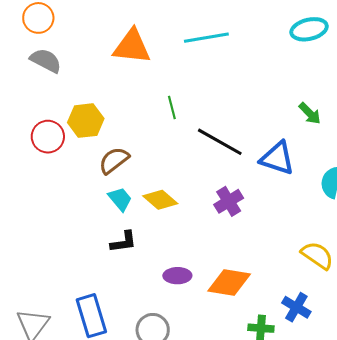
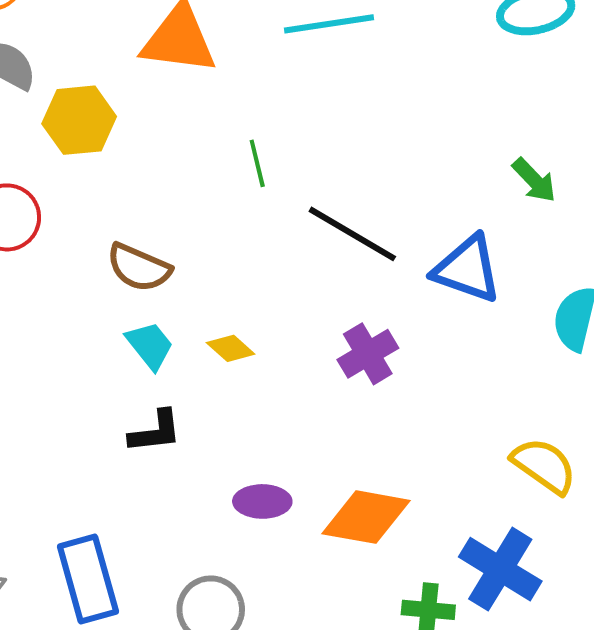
yellow hexagon: (86, 121) -> (79, 120), moved
brown semicircle: (114, 160) -> (139, 268), turned -120
yellow diamond: (160, 200) -> (231, 348), size x0.7
blue cross: (296, 307) -> (500, 569), size x1.4

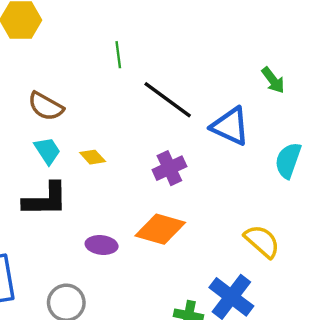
black L-shape: (155, 432) -> (45, 200), size x1.5
orange diamond: (366, 517) -> (160, 229), moved

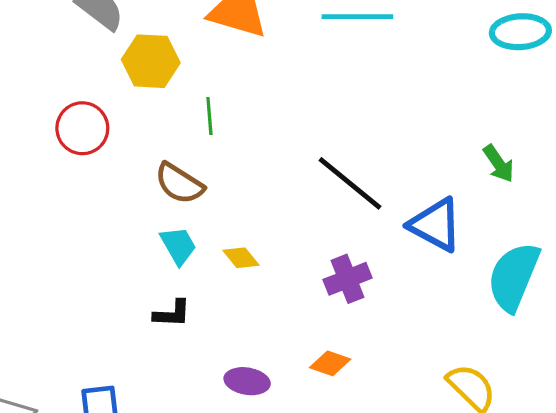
green line: (118, 55) -> (209, 116), moved
cyan semicircle: (288, 160) -> (514, 277), size x1.4
black L-shape: (45, 200) -> (172, 314), size x0.6
orange diamond: (160, 229) -> (330, 363), size x0.6

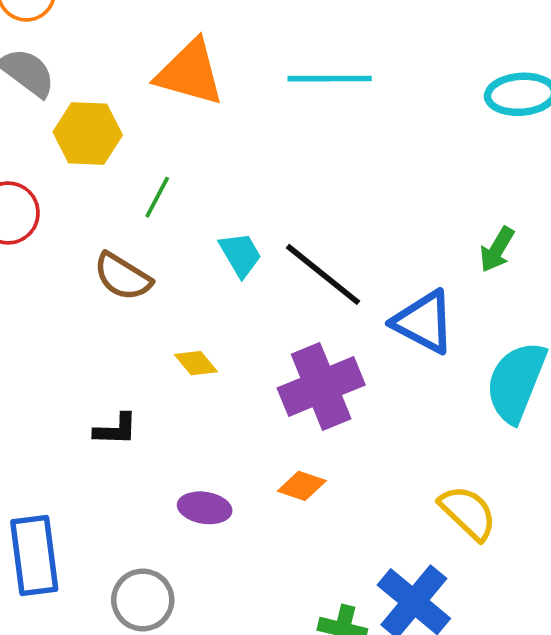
green line: (209, 116) -> (157, 197), turned 33
green arrow: (499, 164) -> (497, 249), turned 66
cyan trapezoid: (178, 246) -> (240, 255), moved
purple cross: (347, 279) -> (321, 386), size x1.5

